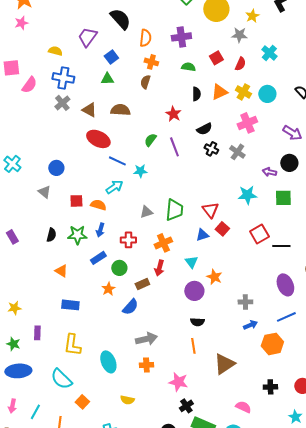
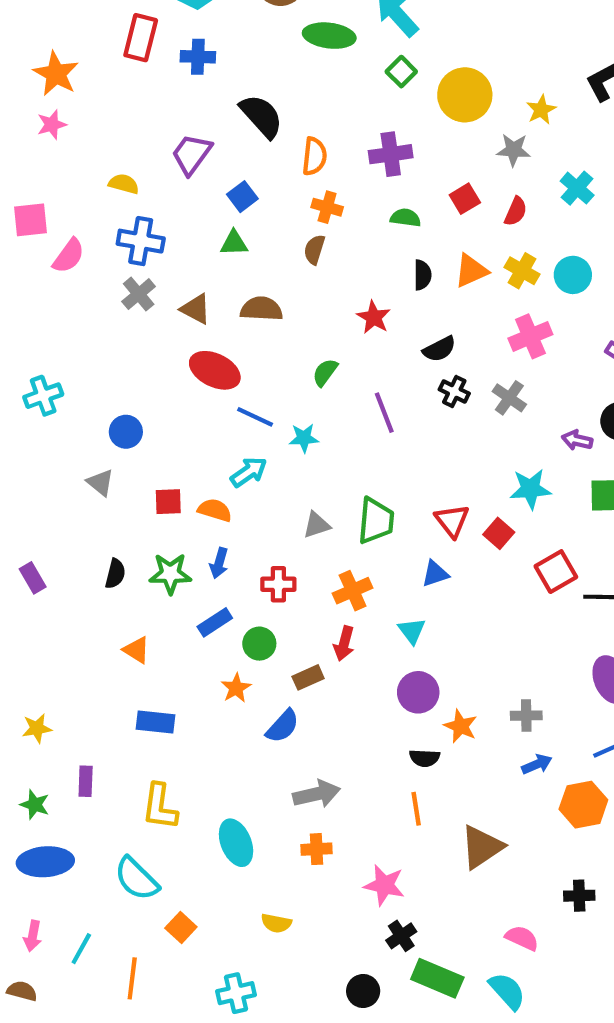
purple line: (174, 147) -> (384, 413), moved
cyan cross: (12, 164) -> (43, 396), moved, turned 30
red square: (222, 229) -> (499, 533), moved
orange star: (214, 277) -> (461, 726), moved

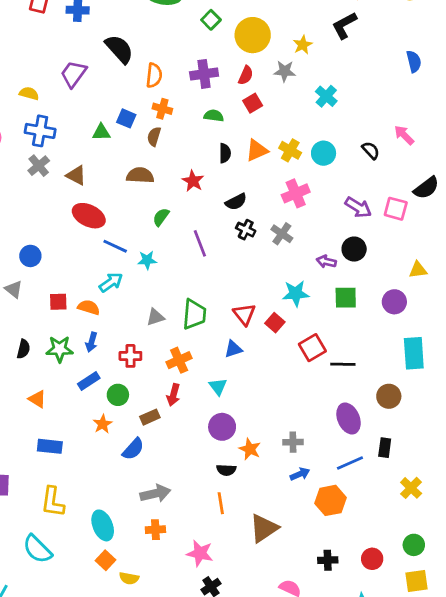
blue square: (242, 197) -> (126, 118), moved, turned -30
red semicircle: (516, 211) -> (246, 75), moved
brown semicircle: (261, 309) -> (140, 175), moved
orange square: (181, 927) -> (105, 560), moved

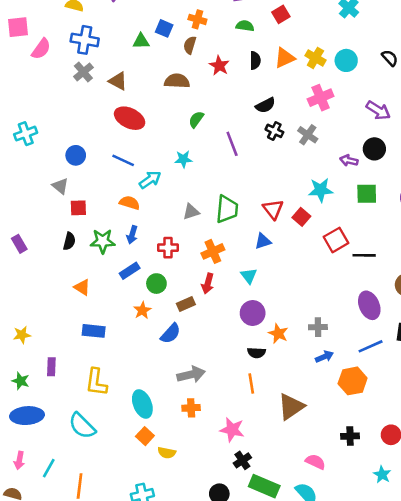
red star: (193, 181) -> (219, 66), moved
blue line: (115, 246) -> (123, 160), moved
red square: (58, 302) -> (78, 208), moved

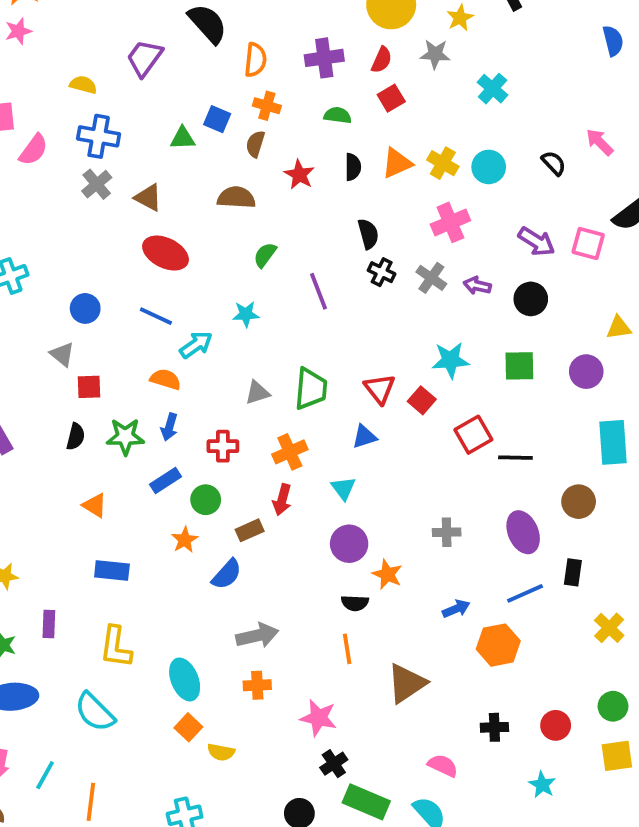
black semicircle: (265, 105) -> (368, 234), turned -78
purple arrow: (349, 160) -> (477, 286), moved
gray cross: (318, 327) -> (447, 532), moved

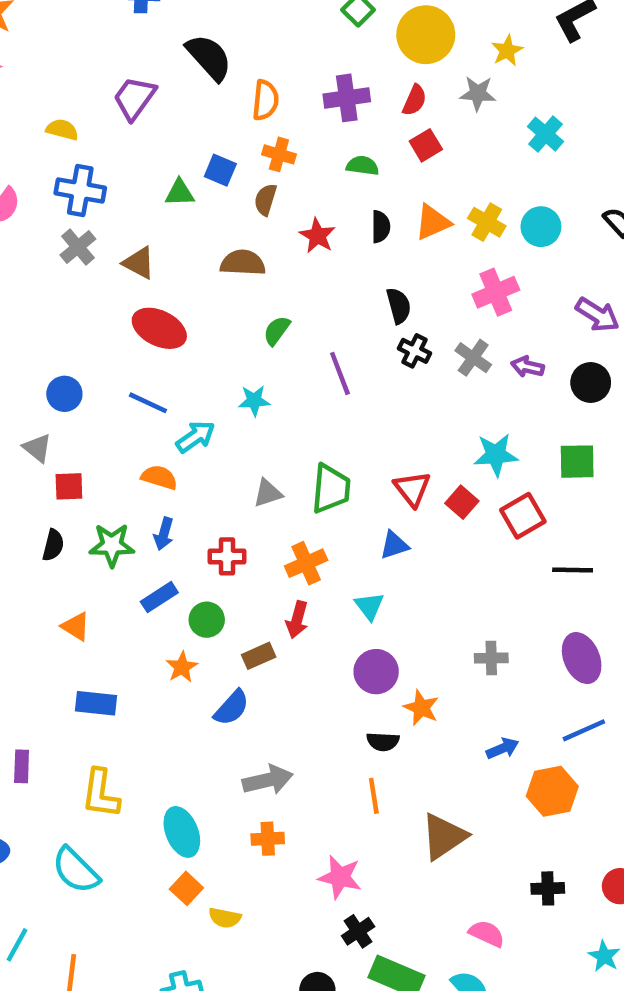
red square: (473, 435) -> (523, 516), moved

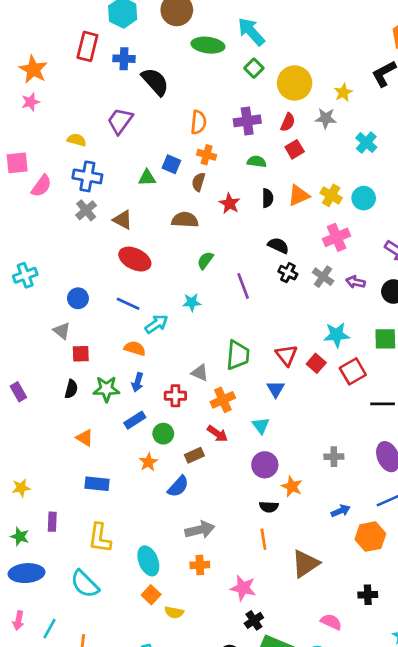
black semicircle: (209, 57) -> (155, 82), moved
black semicircle: (399, 306) -> (278, 245), turned -50
gray triangle: (268, 493) -> (200, 373), moved, turned 42
blue triangle: (394, 545) -> (276, 389), turned -42
red arrow: (297, 620) -> (217, 434), turned -70

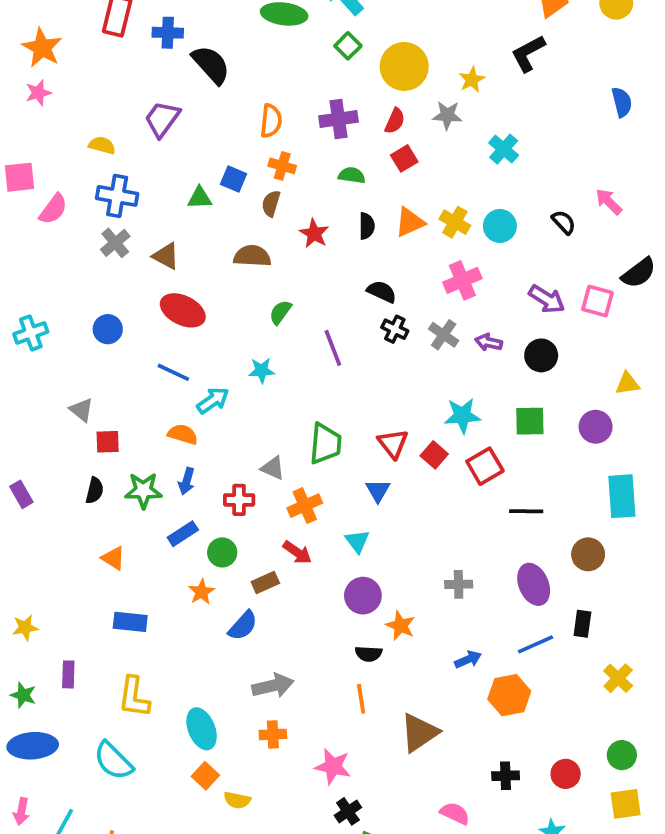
blue circle: (78, 298) -> (108, 329), moved

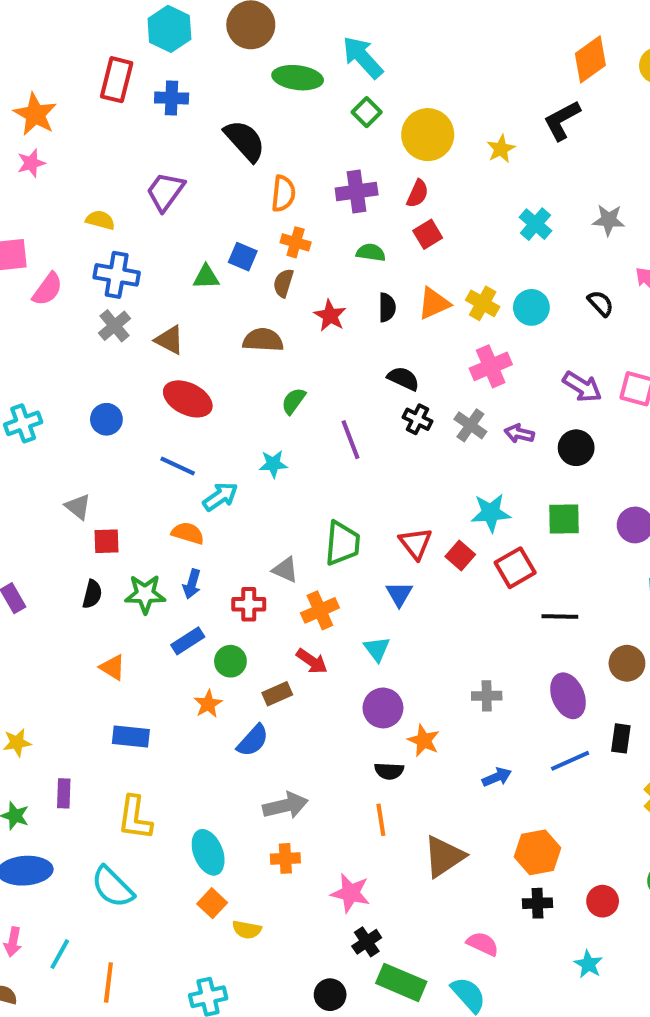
black semicircle: (211, 65) -> (245, 141), moved
gray star: (447, 115) -> (609, 220), moved
orange hexagon: (509, 695) -> (538, 852), moved

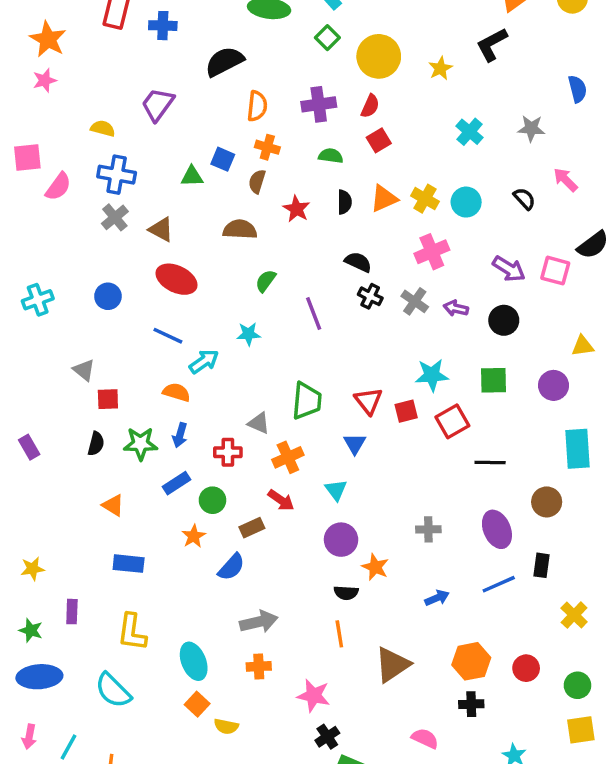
black semicircle: (245, 141) -> (224, 62), turned -75
red square: (460, 555) -> (406, 411), turned 35
red circle: (603, 901) -> (526, 668), moved

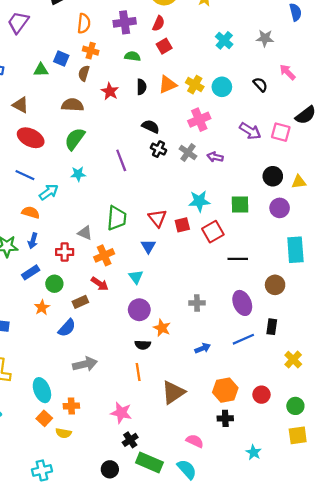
green semicircle: (266, 281) -> (75, 139), moved, size x1.5
black circle: (504, 320) -> (273, 176), moved
orange cross: (259, 666) -> (71, 406), moved

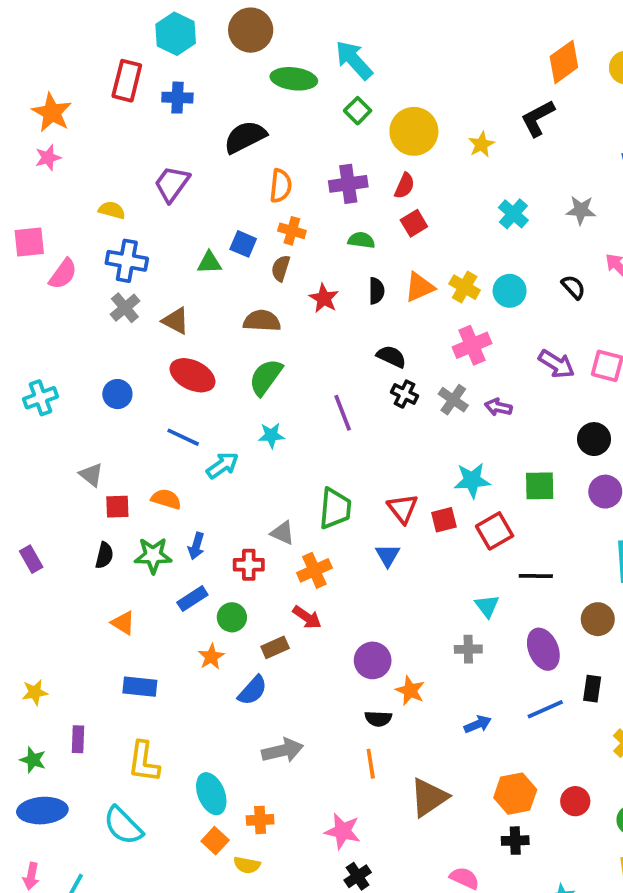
orange semicircle: (31, 212) -> (166, 499), moved
cyan triangle: (136, 277) -> (487, 606), moved

